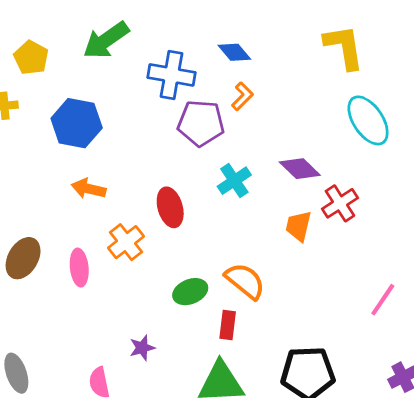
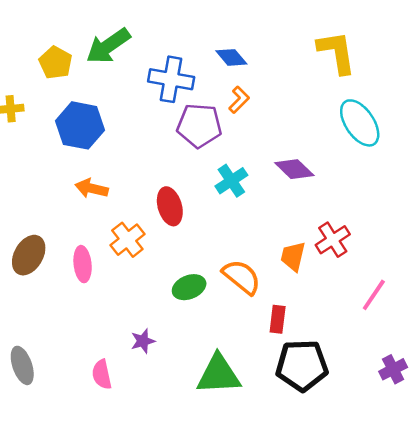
yellow pentagon: (31, 58) -> (56, 63), moved
red cross: (340, 203) -> (333, 240), moved
orange trapezoid: (299, 226) -> (293, 256), moved
red rectangle: (228, 325) -> (278, 319), moved

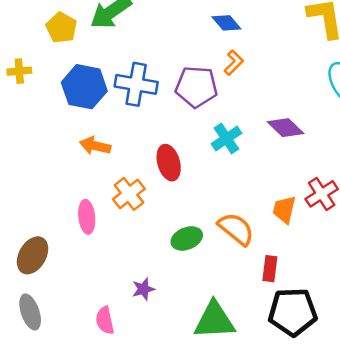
blue cross: (171, 79) -> (136, 84), moved
brown ellipse: (29, 255) -> (33, 255), moved

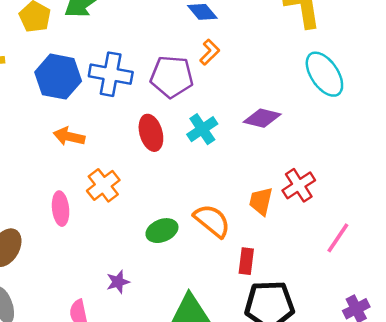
purple diamond: (285, 128) -> (262, 118), turned -30
red ellipse: (169, 163) -> (151, 133), moved

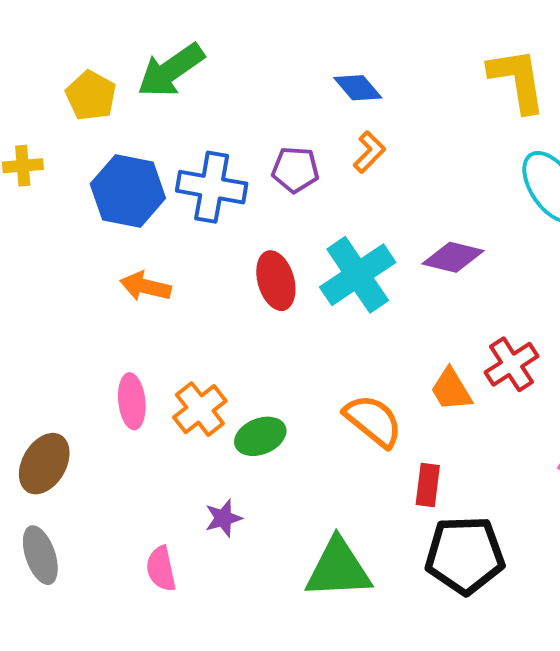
purple pentagon: (172, 77) -> (295, 170), moved, size x0.7
cyan cross: (202, 129) -> (358, 275), size x1.5
orange cross: (103, 185) -> (200, 409), moved
orange trapezoid: (261, 201) -> (451, 390), turned -44
green ellipse: (162, 231) -> (260, 436), moved

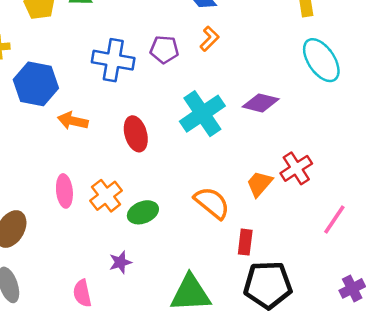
blue hexagon: (128, 191) -> (36, 84), moved
red ellipse: (276, 281) -> (136, 134), moved
orange trapezoid: (451, 390) -> (259, 184), turned 72

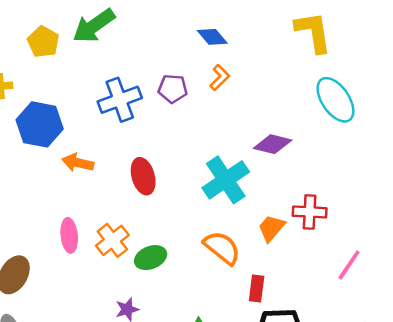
blue cross: (113, 60) -> (120, 100), turned -30
cyan cross: (202, 114) -> (226, 180), moved
red cross: (296, 168) -> (310, 212), turned 36

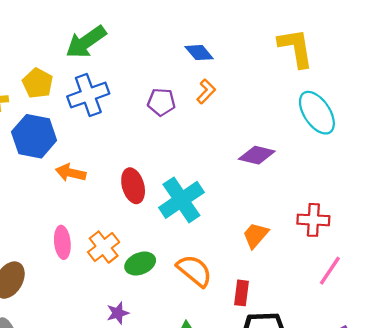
yellow pentagon: (43, 42) -> (38, 83), moved
blue cross: (120, 100) -> (88, 95), moved
cyan cross: (226, 180) -> (181, 200), moved
red cross: (310, 212) -> (313, 220), moved
orange semicircle: (222, 248) -> (194, 271), moved

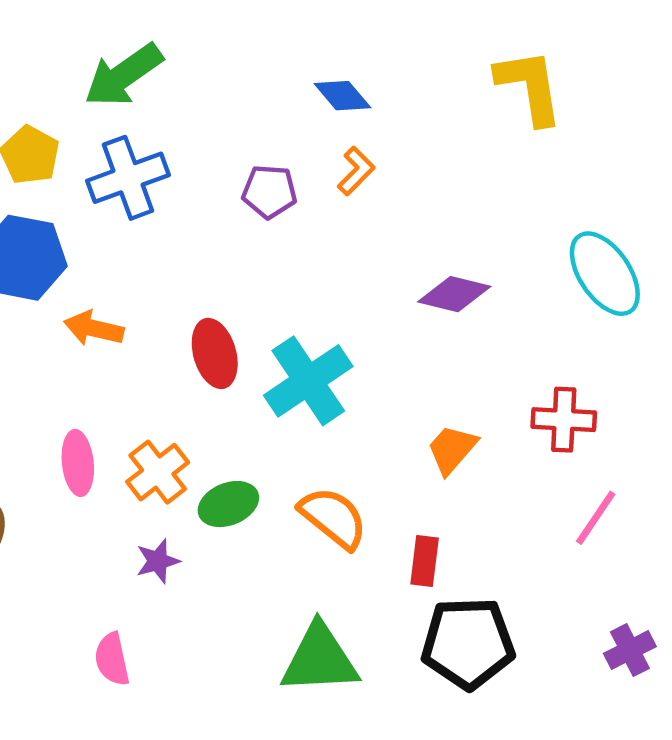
cyan ellipse: (317, 113) -> (605, 274), moved
purple star: (118, 313) -> (158, 561), moved

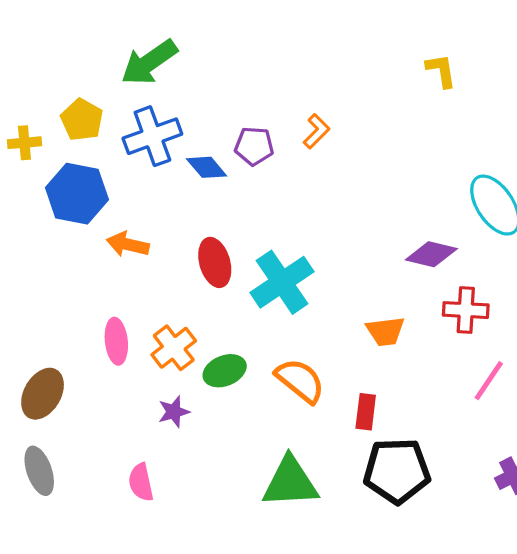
yellow L-shape: (530, 87) -> (441, 71), size x0.6
blue diamond: (342, 96) -> (207, 167), moved
purple diamond: (454, 294) -> (431, 254), moved
orange trapezoid: (452, 449) -> (385, 331), turned -138

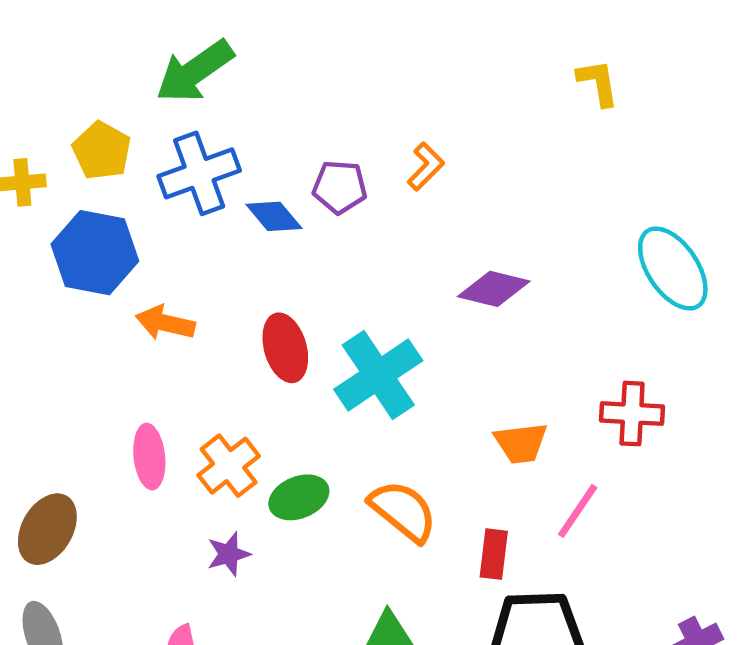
purple diamond: (431, 254) -> (494, 289), moved
pink line: (489, 381) -> (578, 511), moved

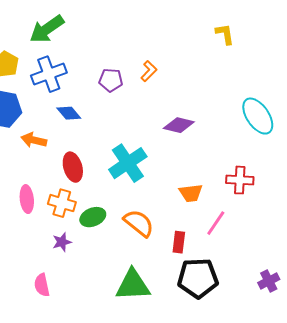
blue diamond: (274, 216) -> (69, 113), moved
red ellipse: (285, 348) -> (73, 167), moved
orange cross: (229, 466) -> (62, 203), turned -36

